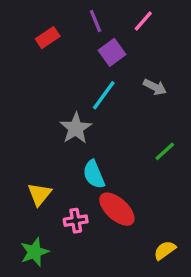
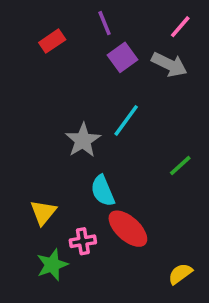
pink line: (143, 21) -> (180, 27), moved
gray arrow: (155, 87) -> (169, 65), moved, size x1.4
cyan line: (104, 95) -> (126, 120), moved
green star: (34, 252) -> (52, 265), moved

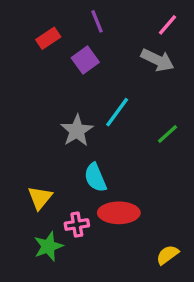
purple square: (123, 57) -> (85, 60), moved
green line: (180, 166) -> (167, 134), moved
red ellipse: (128, 229) -> (119, 213), turned -42

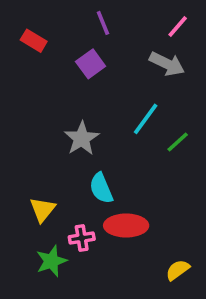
red rectangle: (48, 38) -> (34, 41), moved, turned 65
cyan line: (117, 112) -> (146, 119), moved

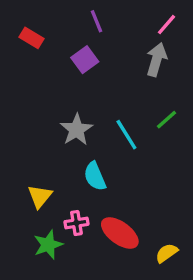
gray arrow: (167, 64) -> (157, 60), turned -100
cyan line: (146, 119) -> (126, 135), moved, turned -68
green line: (178, 142) -> (167, 120), moved
red ellipse: (126, 226) -> (120, 233), moved, turned 36

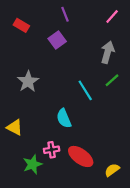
gray arrow: (157, 60) -> (108, 52), moved
gray star: (76, 130) -> (28, 81), moved
yellow triangle: (40, 196) -> (15, 127), moved, turned -42

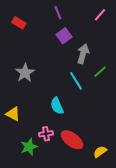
purple square: (57, 40) -> (64, 36), moved
gray arrow: (108, 52) -> (83, 54), moved

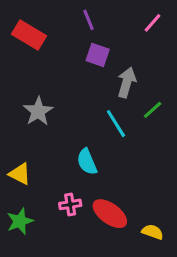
red rectangle: (19, 23) -> (29, 35), size x1.5
purple square: (64, 36) -> (98, 55), turned -35
green star: (29, 147) -> (20, 221), moved
yellow semicircle: (100, 152) -> (153, 232), turned 56

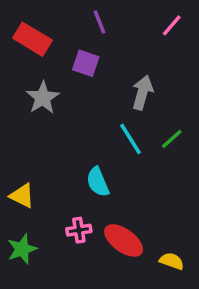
purple square: (98, 55) -> (86, 63), moved
green line: (153, 110) -> (172, 139), moved
gray star: (38, 111) -> (43, 98), moved

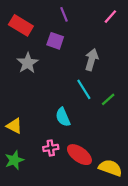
green line: (172, 139) -> (108, 99), moved
yellow semicircle: (172, 261) -> (110, 168), size x1.5

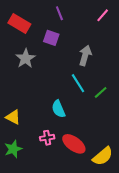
yellow semicircle: (110, 168) -> (103, 156), turned 120

